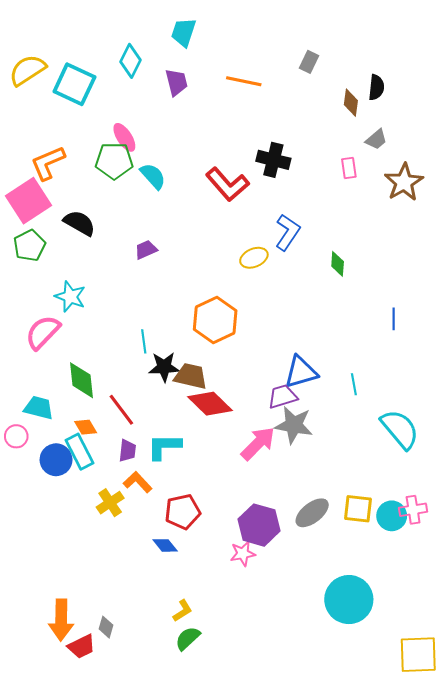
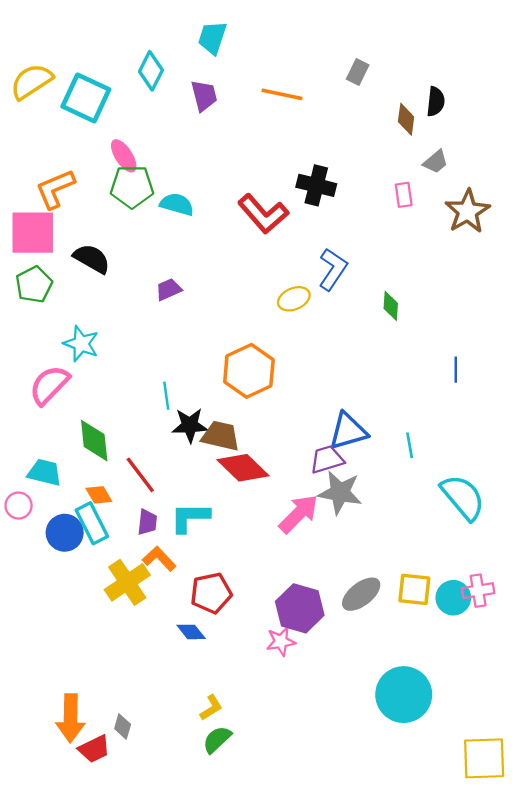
pink ellipse: (124, 137) -> (124, 156), moved
cyan semicircle: (153, 176) -> (177, 204), turned -32
pink square: (28, 201) -> (33, 233), turned 33
yellow cross: (110, 503) -> (127, 582), size x1.4

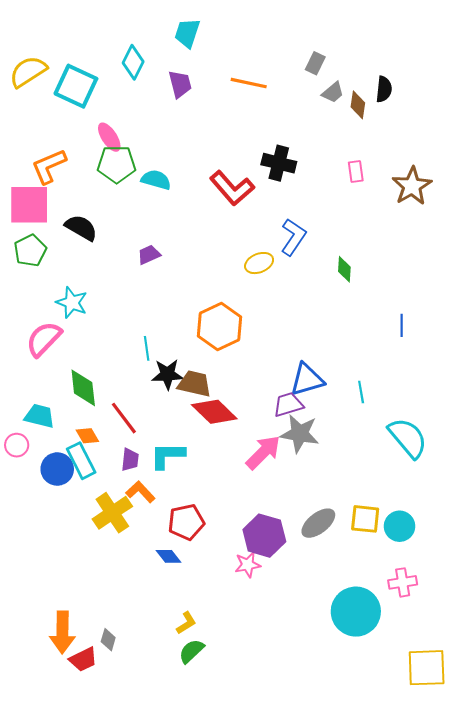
gray trapezoid: (436, 162) -> (333, 92), moved
pink cross: (478, 591) -> (403, 582), moved

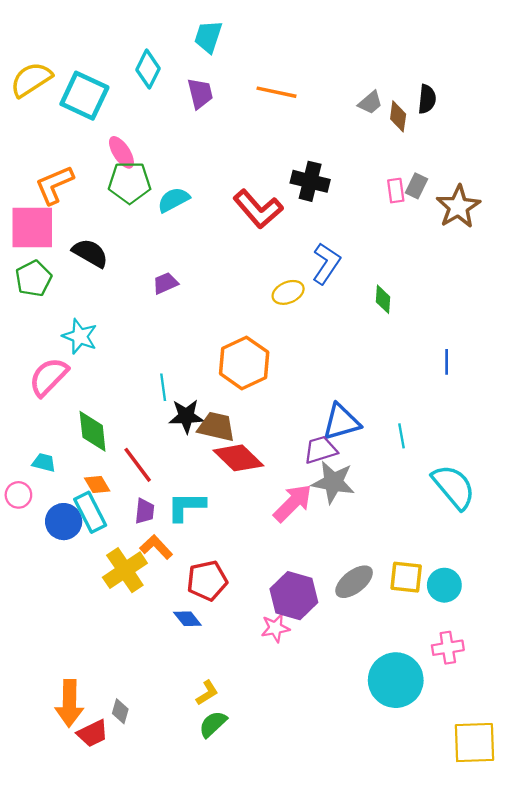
gray rectangle: (315, 63) -> (417, 186), moved
cyan semicircle: (156, 180) -> (174, 200), turned -44
cyan trapezoid: (40, 416) -> (44, 463), size x0.7

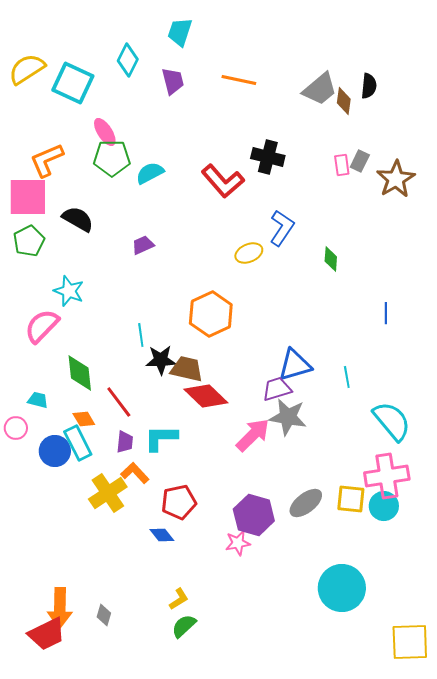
gray trapezoid: (370, 103) -> (320, 89), size x1.6
pink cross: (448, 648) -> (387, 476), moved, size x1.6
red trapezoid: (93, 733) -> (47, 634), moved, size x1.4

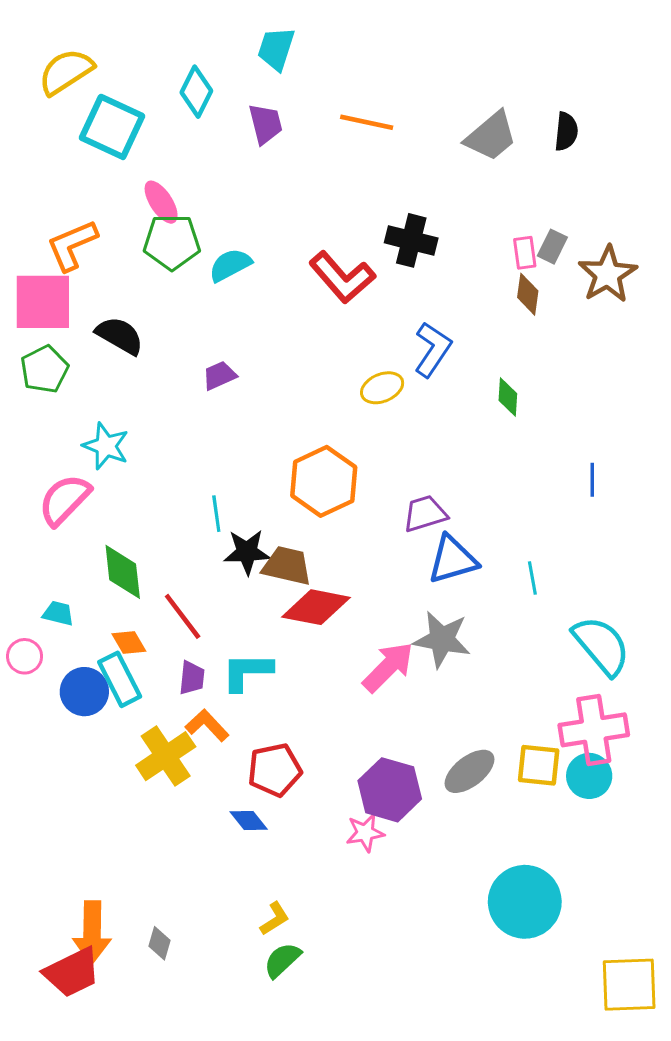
yellow semicircle: (27, 69) -> (66, 72), moved
brown diamond: (344, 101) -> (528, 294), moved
purple trapezoid: (277, 389) -> (425, 514), moved
red diamond: (206, 396) -> (316, 607), turned -33

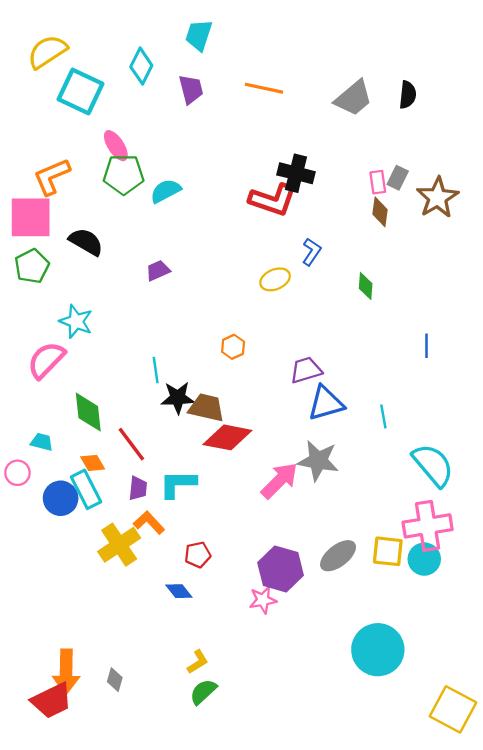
red L-shape: (342, 277) -> (273, 200), moved, turned -30
blue L-shape: (433, 349) -> (312, 252), size x0.7
orange hexagon: (324, 481) -> (233, 347), size x0.5
red pentagon: (275, 770) -> (198, 555), size x0.7
yellow square: (629, 985) -> (453, 709), turned 30

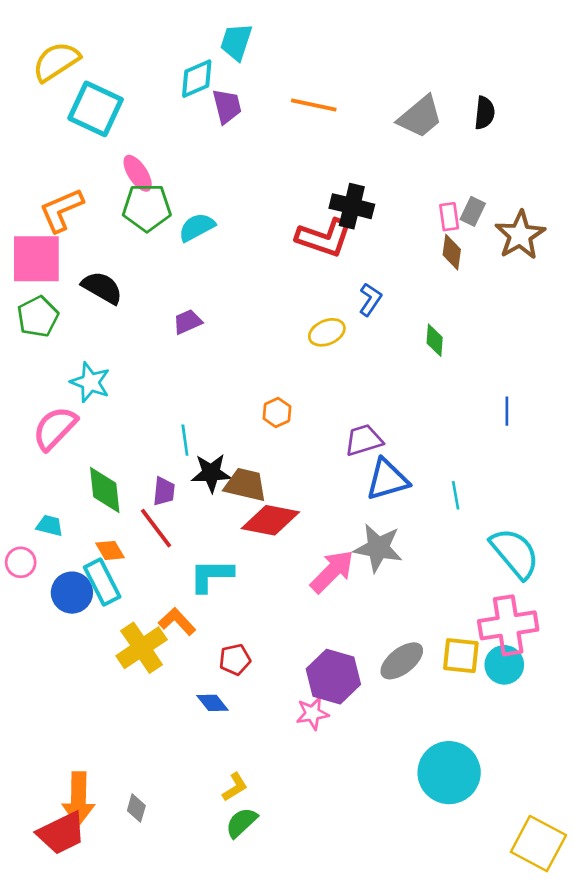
cyan diamond: (141, 66) -> (197, 79), moved, turned 40
purple trapezoid: (138, 488) -> (164, 491), moved

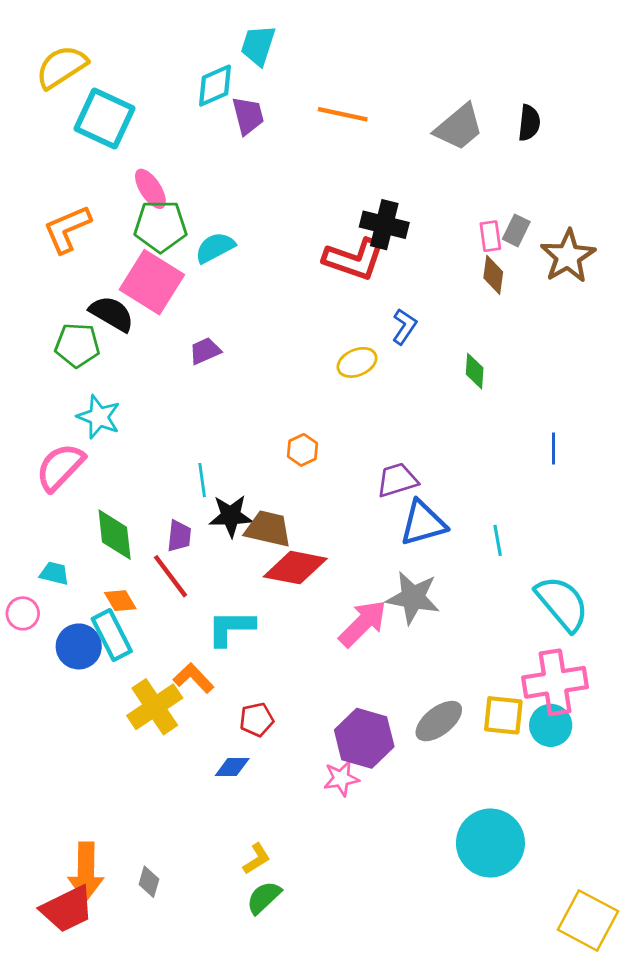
pink square: (36, 259) -> (152, 282), moved, turned 32
green pentagon: (38, 317) -> (77, 345), moved, turned 30
blue diamond: (213, 703) -> (232, 767), turned -52

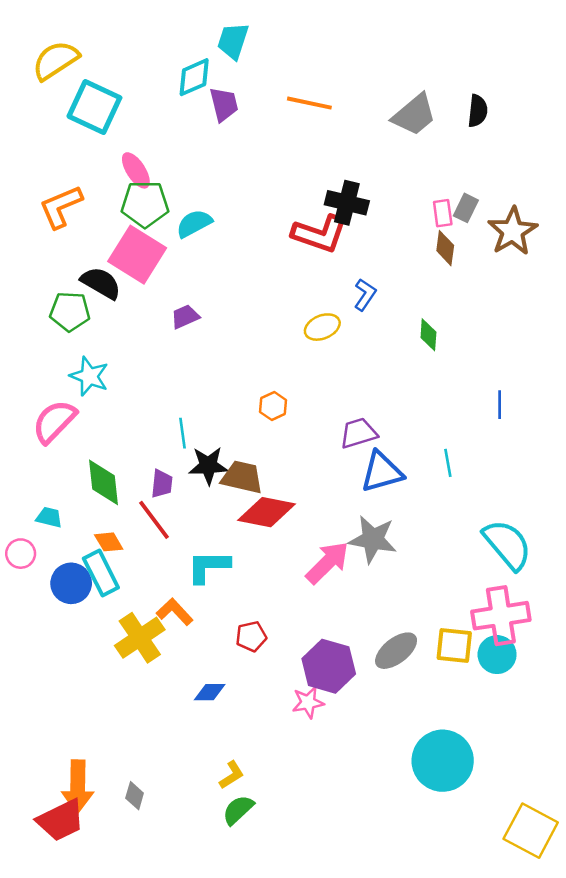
cyan line: (498, 540) -> (448, 463), moved
red pentagon: (257, 720) -> (251, 636), moved

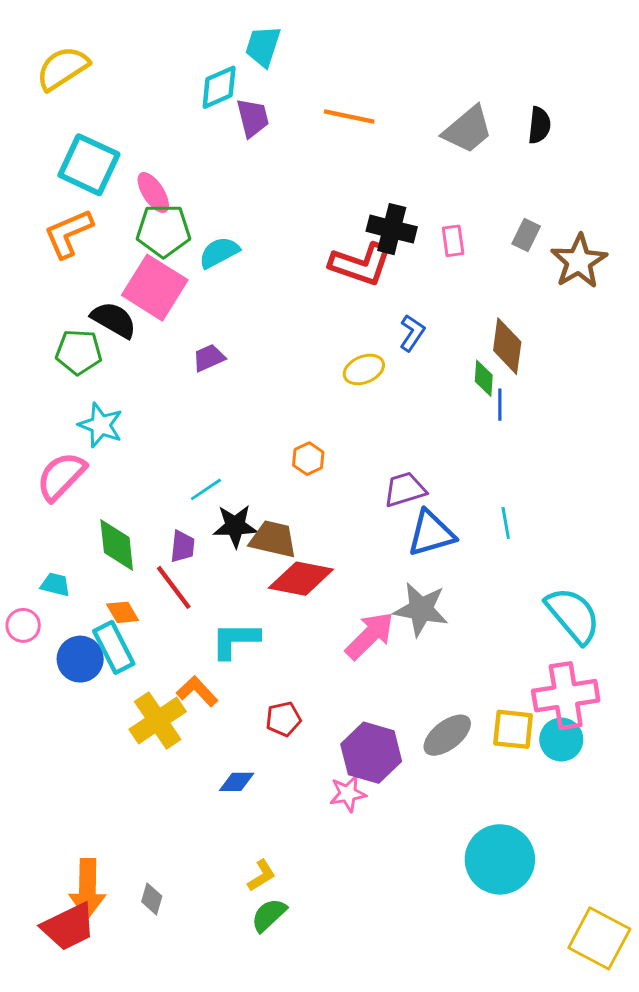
cyan square: (94, 107) -> (89, 165), moved
pink rectangle: (443, 213) -> (453, 241), moved
brown diamond: (445, 248) -> (507, 346), moved, size x1.4
blue line: (500, 405) -> (500, 405), moved
cyan line: (182, 433) -> (206, 489), turned 64

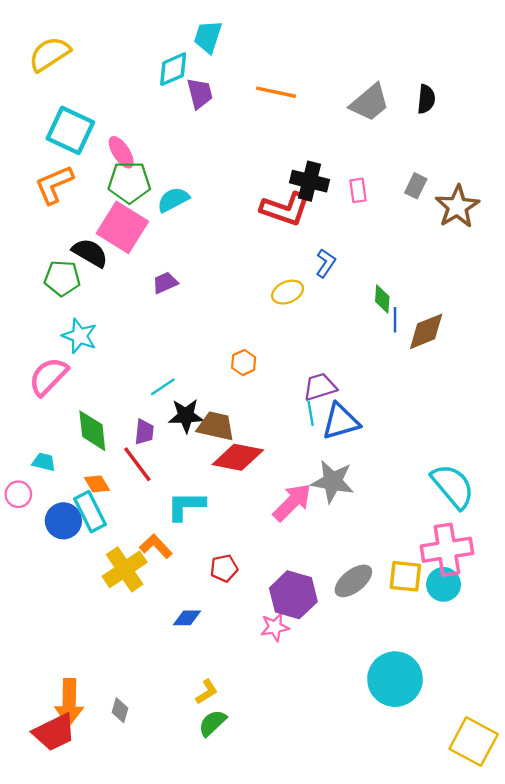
brown diamond: (507, 346) -> (426, 331), moved, turned 60
cyan line: (506, 523) -> (311, 413), moved

